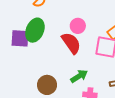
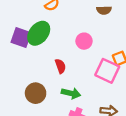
red semicircle: (71, 43) -> (60, 66), moved, size x0.6
green arrow: (79, 76) -> (71, 93), turned 30

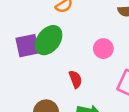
purple square: (21, 38) -> (27, 46), turned -30

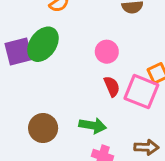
red semicircle: (75, 79) -> (112, 86), moved

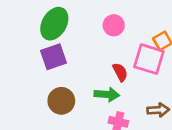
purple square: (19, 51) -> (54, 57), moved
red semicircle: (112, 86) -> (120, 72), moved

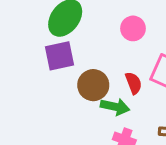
brown circle: (61, 101) -> (93, 85), moved

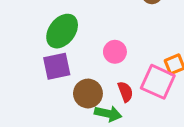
pink circle: (133, 28) -> (115, 52), moved

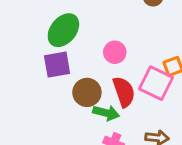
red semicircle: (125, 92) -> (124, 92), size x1.5

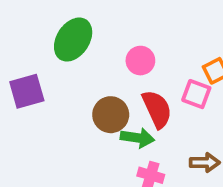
purple square: (57, 65) -> (27, 91), moved
pink square: (156, 83) -> (196, 94), size x0.7

